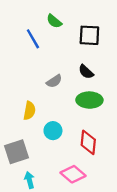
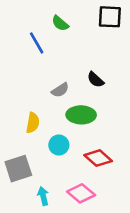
black square: (89, 35) -> (110, 17), moved
green ellipse: (89, 100) -> (81, 115), moved
red diamond: (88, 142) -> (98, 158), turned -55
cyan arrow: (29, 180) -> (43, 196), moved

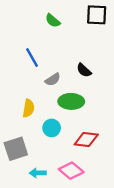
blue line: (37, 43) -> (32, 58), moved
red diamond: (98, 158) -> (86, 139), turned -35
cyan arrow: (43, 196) -> (38, 173), turned -77

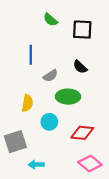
black square: (97, 15) -> (82, 30), moved
blue line: (32, 58) -> (31, 55), turned 30
pink diamond: (71, 171) -> (90, 164), moved

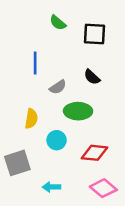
cyan arrow: (36, 165) -> (52, 187), moved

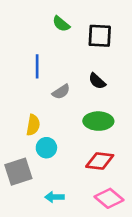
green ellipse: (78, 111) -> (98, 121), moved
cyan circle: (57, 140) -> (46, 148), moved

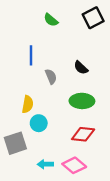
black square: (100, 36) -> (93, 18), moved, turned -30
gray semicircle: (61, 92) -> (51, 77), turned -80
pink diamond: (109, 198) -> (74, 165), moved

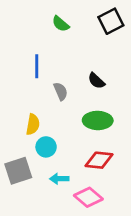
cyan arrow: (45, 164) -> (59, 179), moved

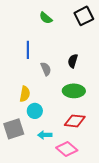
black semicircle: (96, 81) -> (73, 61), turned 64

